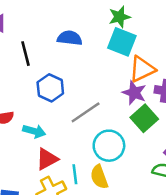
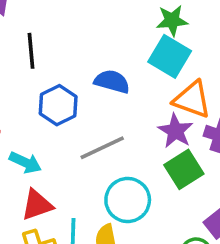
blue semicircle: (70, 38) -> (112, 82), moved
orange triangle: (142, 69) -> (192, 99), turned 36

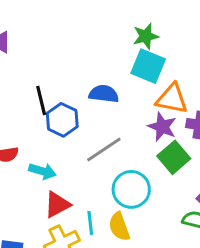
black line: (31, 51) -> (41, 100), moved

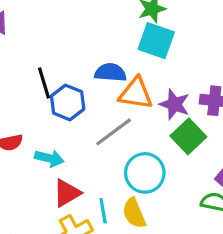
orange triangle: (172, 99) -> (136, 93), moved

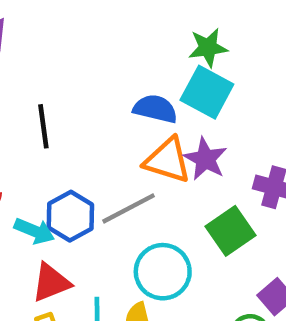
blue semicircle: (110, 73) -> (155, 109), moved
blue hexagon: (68, 102) -> (70, 216), moved
purple star: (174, 104) -> (205, 159), moved

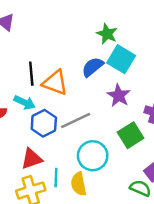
green star: (208, 48) -> (107, 34), moved, turned 30
blue semicircle: (155, 109) -> (93, 67), turned -55
orange triangle: (167, 160) -> (55, 83), moved
cyan arrow: (34, 231) -> (25, 102), moved

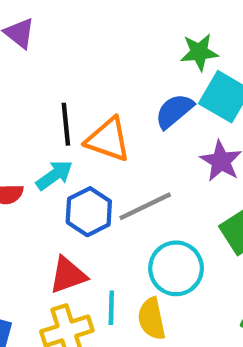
green star: (107, 34) -> (199, 52), turned -30
cyan arrow: (25, 102) -> (54, 175), turned -60

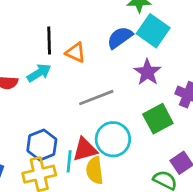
orange triangle: (108, 140) -> (76, 53), size x0.7
blue hexagon: (89, 212) -> (42, 145), moved
red triangle: (68, 275) -> (85, 149), moved

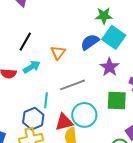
black line: (49, 40) -> (25, 42), moved, turned 30
orange triangle: (76, 53) -> (58, 53), turned 42
green square: (158, 119) -> (117, 100), turned 30
cyan line: (69, 161) -> (46, 100), moved

